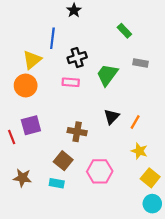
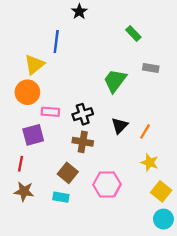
black cross: (77, 58) -> (83, 114), moved
pink rectangle: (71, 82) -> (50, 112), moved
red line: (12, 137) -> (20, 164), moved, turned 32

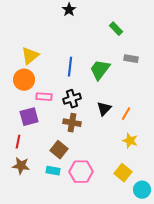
blue line: (56, 42) -> (70, 67), moved
pink hexagon: (107, 184) -> (81, 172), moved
yellow square: (161, 191) -> (123, 173), moved

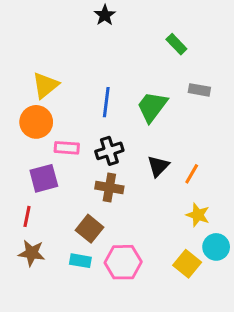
cyan circle: (142, 190) -> (216, 247), moved

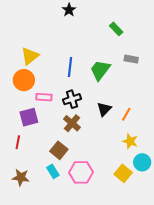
brown cross: (109, 187) -> (72, 123), turned 30
brown star: (32, 253) -> (21, 177), moved
cyan rectangle: (80, 261) -> (53, 171), turned 48

